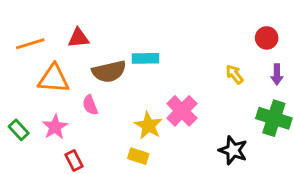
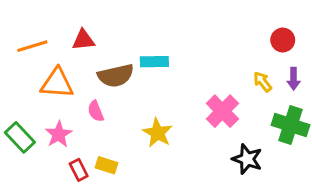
yellow arrow: (235, 74) -> (263, 82), moved
pink cross: (182, 111) -> (222, 111), moved
green rectangle: (19, 130) -> (20, 137), size x1.4
yellow rectangle: (138, 156) -> (107, 165), moved

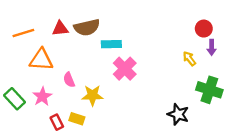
brown semicircle: (116, 76) -> (87, 27), moved
purple arrow: (294, 79) -> (212, 47), moved
pink cross: (222, 111) -> (125, 69), moved
yellow star: (158, 133) -> (92, 95), moved, turned -30

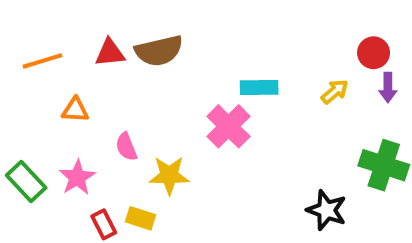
cyan rectangle: (111, 44) -> (259, 88), moved
yellow arrow: (189, 59) -> (335, 92), moved, turned 88
orange triangle: (41, 60) -> (75, 110), size x0.6

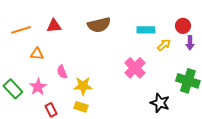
brown semicircle: (159, 51) -> (99, 25), moved
cyan rectangle: (259, 88) -> (146, 30), moved
pink cross: (228, 126) -> (135, 68), moved
yellow rectangle: (141, 218) -> (81, 107), moved

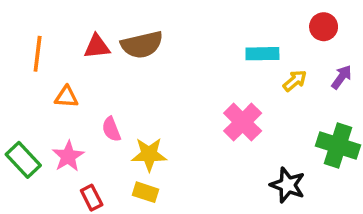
brown semicircle: (99, 25) -> (142, 45), moved
red circle: (183, 26) -> (324, 27), moved
orange line: (21, 30) -> (38, 54), turned -66
purple arrow: (190, 43) -> (342, 77), turned -144

